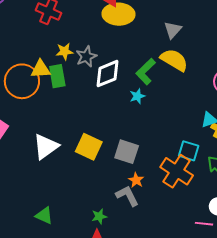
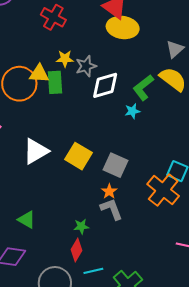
orange star: (136, 180) -> (109, 191), moved

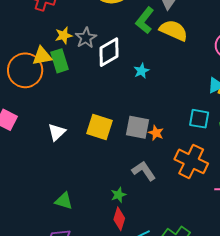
green L-shape: (143, 88) -> (145, 20), moved
white triangle: (36, 151) -> (57, 132), size x0.7
orange cross: (163, 190) -> (191, 161), moved
orange star: (109, 191) -> (156, 133), moved

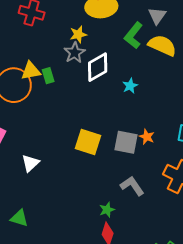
yellow star: (64, 35) -> (78, 34), moved
green rectangle: (59, 61) -> (48, 76), size x0.7
white triangle: (57, 132) -> (30, 163), moved
orange star: (156, 133) -> (147, 137), moved
green triangle: (64, 201) -> (19, 218), moved

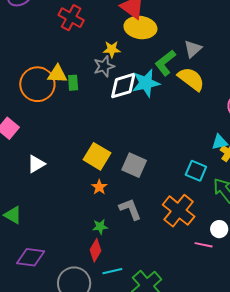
cyan star: (130, 86) -> (146, 83), moved, size x1.8
orange star: (147, 137) -> (99, 187), moved

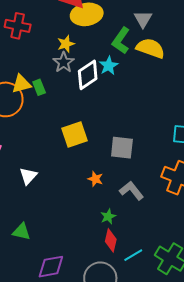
cyan star: (146, 83) -> (109, 66), size x0.7
yellow square: (97, 156) -> (74, 135), moved, turned -32

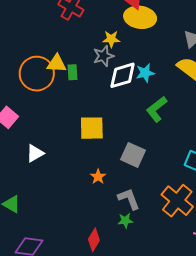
green L-shape: (121, 41) -> (157, 109), moved
green star: (108, 216) -> (125, 221), moved

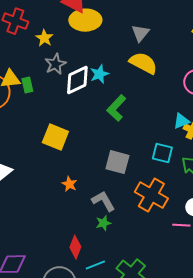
yellow star: (111, 39) -> (44, 38), moved, turned -30
yellow square: (92, 128) -> (55, 137), turned 32
gray square: (133, 155) -> (117, 162), moved

